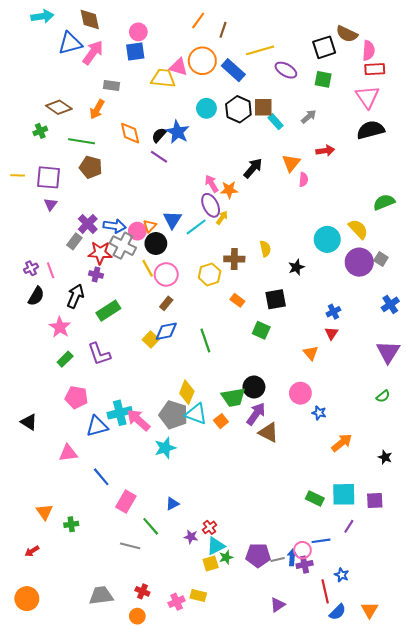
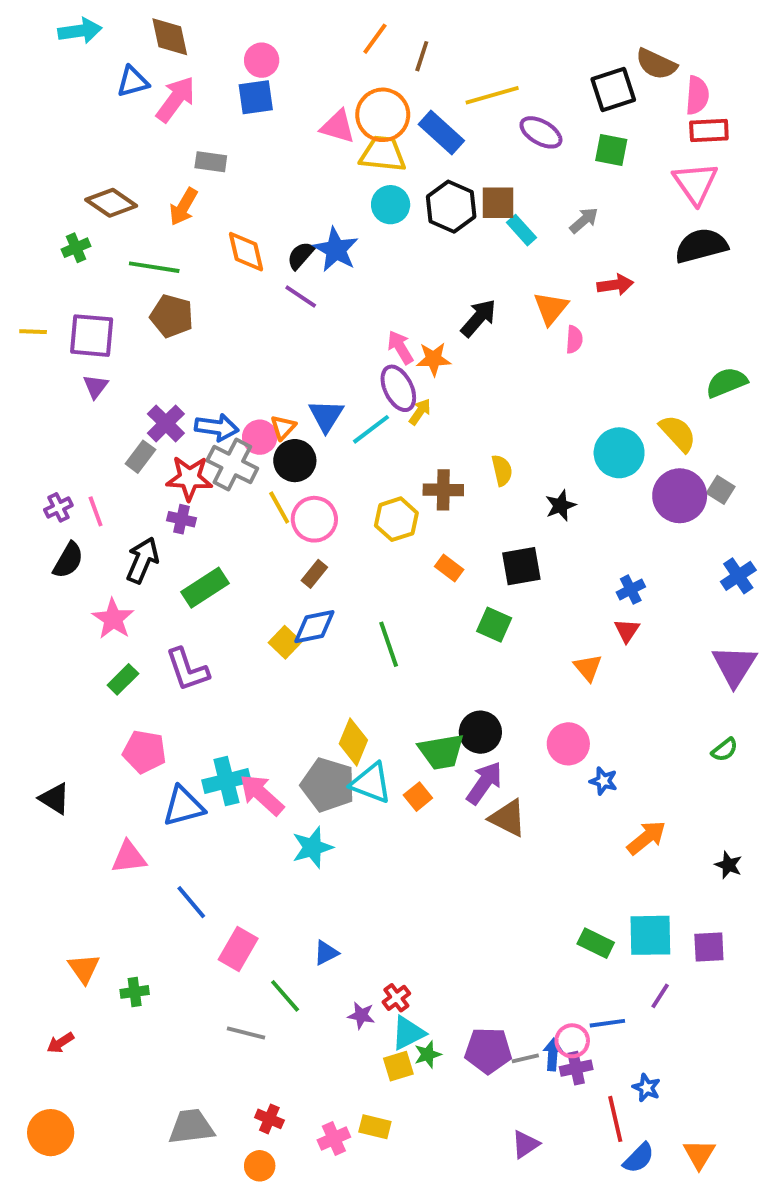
blue triangle: (70, 43) -> (133, 82), size x0.7
yellow trapezoid: (163, 78) -> (383, 154), moved

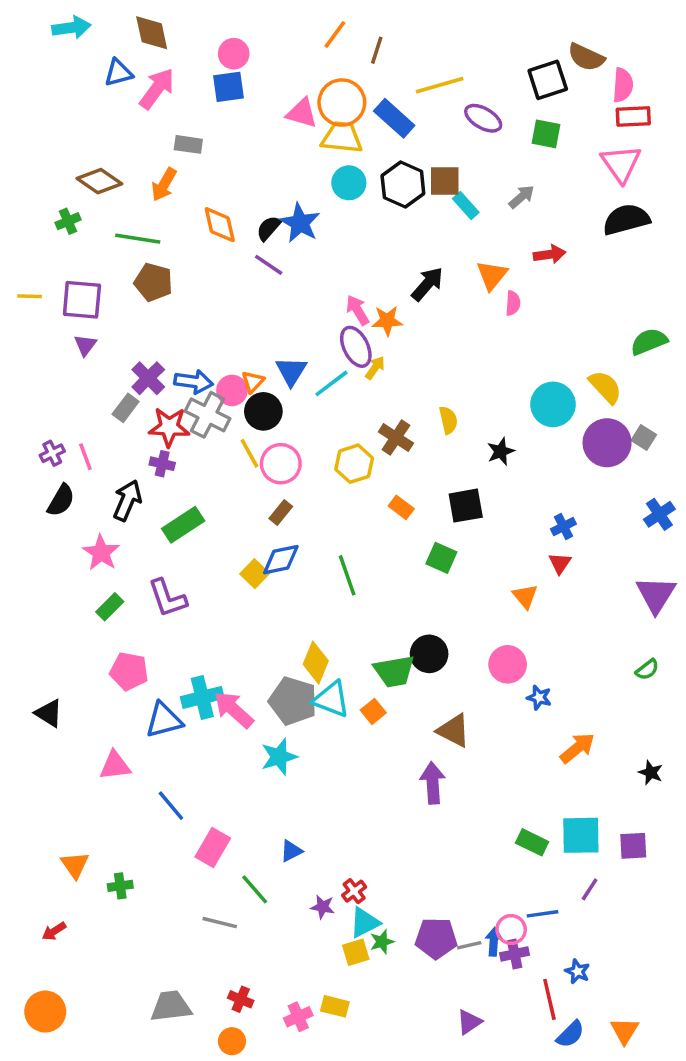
brown cross: (443, 490) -> (396, 438), turned 32
purple arrow: (484, 783) -> (433, 783), moved, turned -39

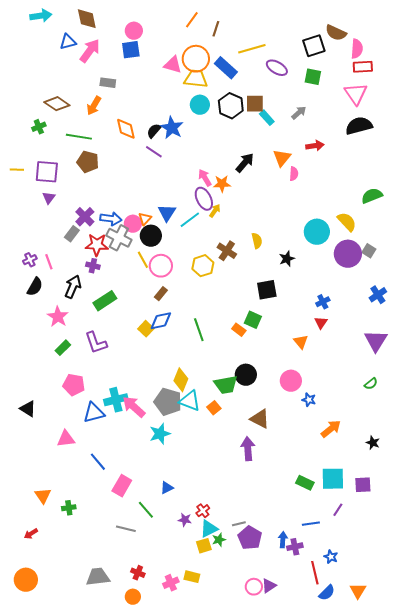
orange rectangle: (401, 507) -> (239, 330), moved
pink circle: (511, 930) -> (254, 587), moved
purple pentagon: (436, 938) -> (250, 538), turned 30
gray line: (469, 945) -> (239, 524), moved

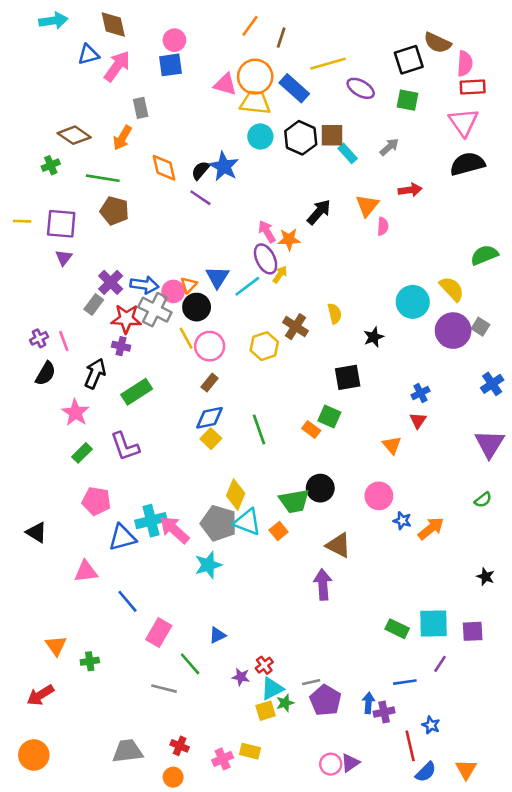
gray rectangle: (108, 83) -> (141, 108), turned 70
yellow square: (146, 329) -> (211, 439), moved
orange arrow: (331, 429) -> (431, 528), moved
red arrow: (31, 534) -> (40, 695), size x1.5

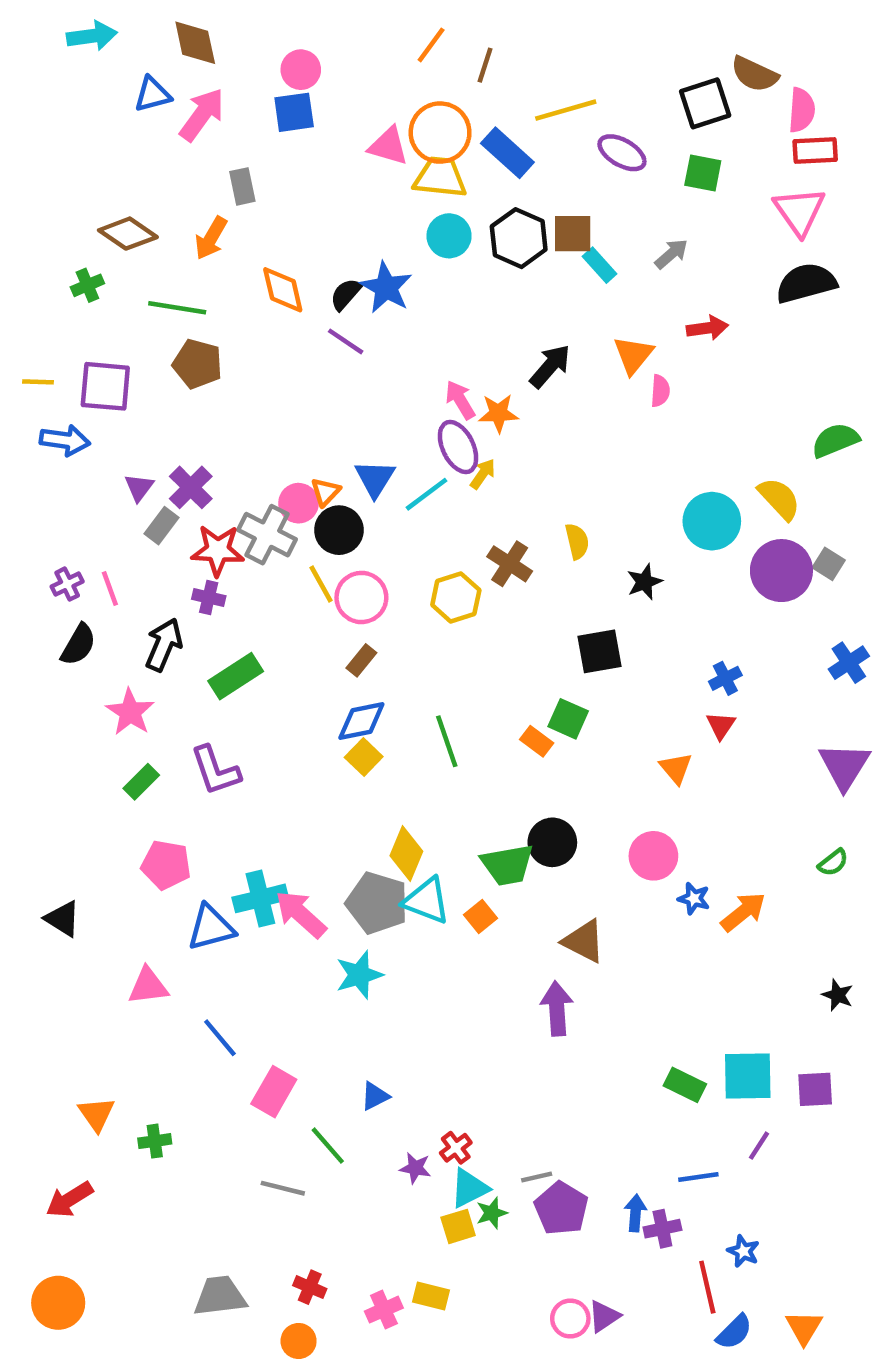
purple triangle: (64, 258) -> (139, 487), moved
blue arrow: (144, 285) -> (65, 440), moved

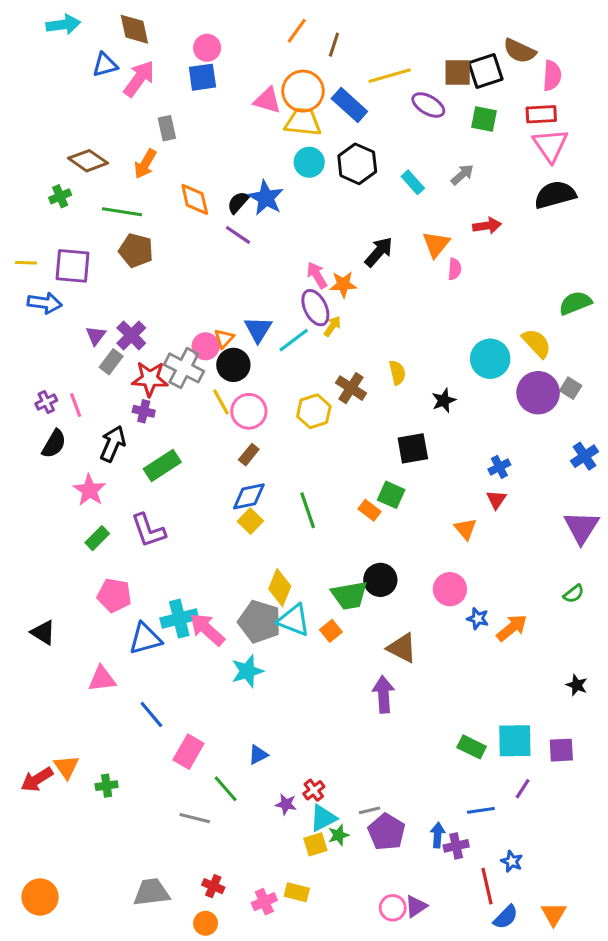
red rectangle: (815, 150) -> (541, 114), moved
brown square: (573, 234) -> (458, 73), moved
red arrow: (69, 1199) -> (37, 779), moved

